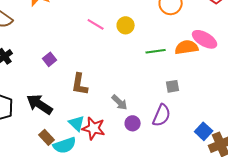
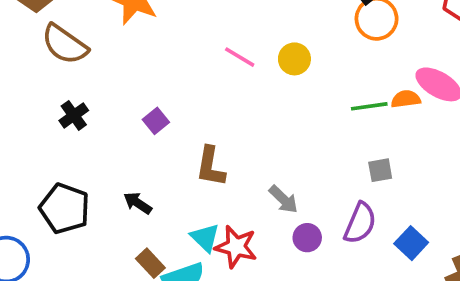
orange semicircle: (187, 47) -> (406, 99), size x0.7
green line: (156, 51) -> (369, 106), moved
black arrow: (40, 104) -> (138, 203), size x0.6
blue square: (204, 131) -> (411, 243), moved

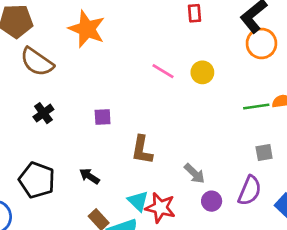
purple square: (156, 121) -> (103, 117), turned 36

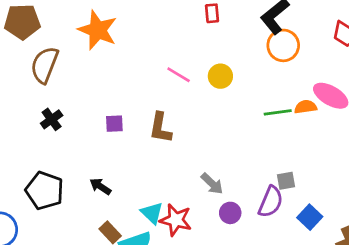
brown semicircle: (37, 62) -> (45, 65), turned 76
brown L-shape: (142, 150) -> (160, 128), moved
gray square: (264, 152) -> (286, 181), moved

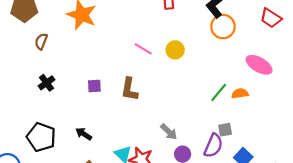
brown semicircle: (45, 65) -> (41, 41), size x0.6
orange semicircle: (306, 107) -> (240, 94), moved
green line: (278, 112) -> (219, 92), moved, turned -42

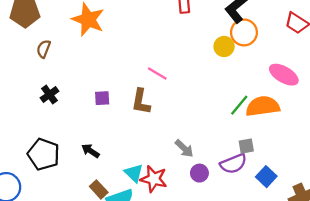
pink line: (143, 49) -> (157, 73), moved
yellow circle: (175, 50) -> (224, 47), moved
orange semicircle: (240, 94) -> (263, 106), size x1.8
purple semicircle: (213, 146) -> (233, 164), turned 45

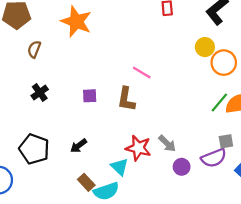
orange circle: (244, 32) -> (224, 63), moved
black arrow: (90, 151) -> (79, 146), turned -70
red star: (154, 179) -> (138, 148), moved

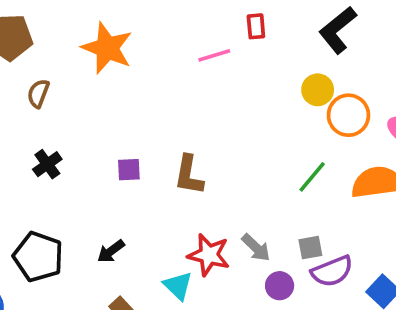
pink line: (142, 73) -> (214, 55), moved, turned -48
green line: (219, 102) -> (312, 177), moved
gray square: (226, 141) -> (310, 248), moved

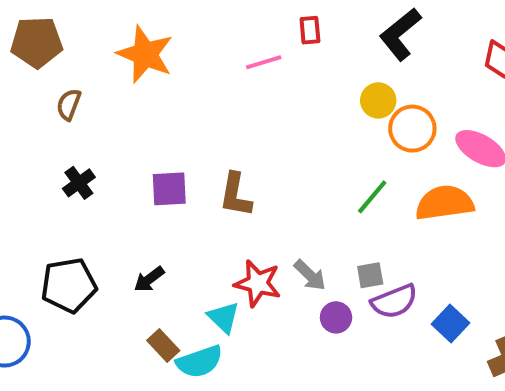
purple square: (129, 170) -> (169, 189), size x1.4
black pentagon: (38, 257) -> (69, 285), turned -30

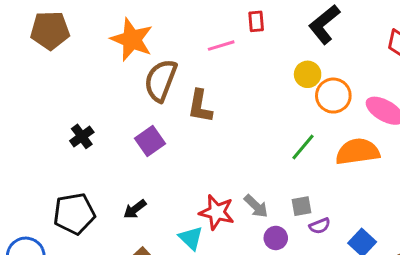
brown semicircle: (69, 104) -> (161, 80), moved, size x1.8
purple square: (169, 189) -> (150, 141), turned -32
brown L-shape: (236, 195) -> (200, 106), moved
purple semicircle: (394, 301) -> (320, 226), size x0.6

